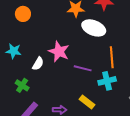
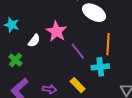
purple line: (83, 68) -> (78, 51), turned 30

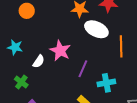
orange line: (108, 44) -> (121, 46), moved
purple line: (78, 51) -> (83, 69), turned 66

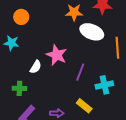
cyan star: (15, 47) -> (11, 43), moved
green cross: (21, 82) -> (19, 88), turned -32

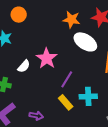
yellow rectangle: (84, 106) -> (66, 102), moved

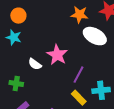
orange circle: (19, 15) -> (18, 16), moved
white semicircle: (24, 66) -> (35, 64), turned 88

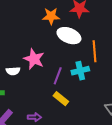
white semicircle: (35, 64) -> (13, 71), turned -32
cyan cross: (101, 90) -> (80, 71), moved

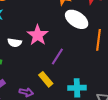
cyan cross: (80, 71) -> (77, 88), moved
yellow rectangle: (61, 99) -> (46, 79), moved

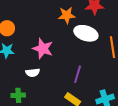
pink star: (38, 35) -> (43, 49), moved

